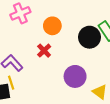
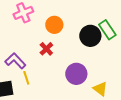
yellow line: (11, 83) -> (26, 78), moved

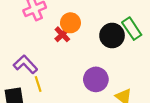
red cross: (46, 49) -> (62, 34), moved

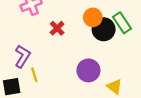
orange circle: (70, 23) -> (93, 17), moved
purple L-shape: (25, 64) -> (22, 56), turned 75

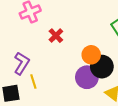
orange circle: (93, 17) -> (91, 55), moved
black circle: (104, 29) -> (102, 67), moved

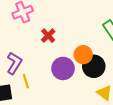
purple circle: (87, 77) -> (63, 68), moved

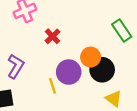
yellow line: (26, 81) -> (53, 86), moved

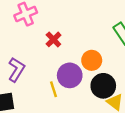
black circle: (102, 70) -> (103, 86), moved

